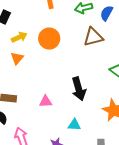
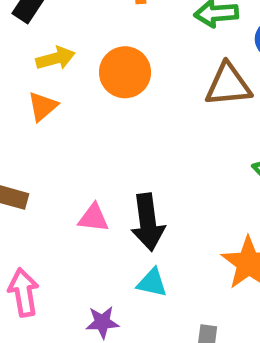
black arrow: (79, 89) -> (148, 222), moved

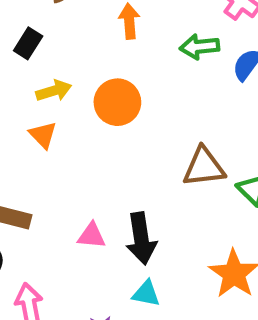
brown triangle: (228, 85) -> (204, 167), moved
orange triangle: (43, 106) -> (43, 135), turned -32

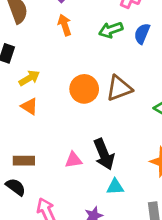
orange circle: (117, 102) -> (84, 89), moved
brown triangle: (204, 167) -> (119, 88), moved

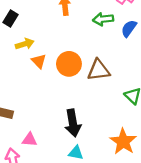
orange triangle: (29, 106) -> (39, 61), moved
pink triangle: (74, 160) -> (30, 140), moved

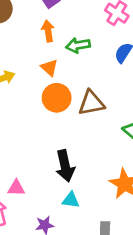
green arrow: (103, 19) -> (78, 45), moved
orange triangle: (39, 61) -> (49, 68), moved

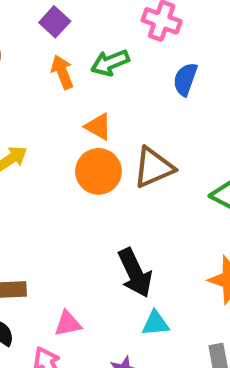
green arrow: (78, 45) -> (110, 63), moved
orange triangle: (49, 68) -> (98, 127), moved

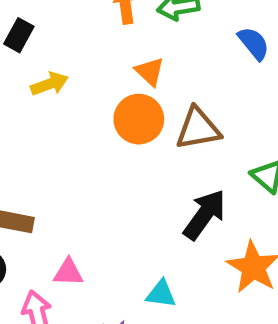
blue semicircle: (185, 79) -> (254, 43), turned 108
black arrow: (135, 273) -> (205, 215), moved, turned -132

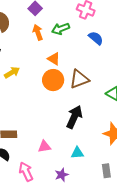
black arrow: (205, 215) -> (74, 117), moved
pink triangle: (68, 272) -> (44, 146), moved

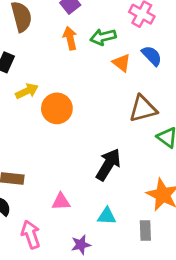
orange triangle: (54, 59) -> (122, 63), moved
brown triangle: (79, 79) -> (143, 109), moved
orange circle: (53, 80) -> (57, 108), moved
gray rectangle: (106, 171) -> (145, 231), moved

